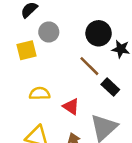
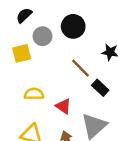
black circle: (99, 33) -> (73, 26), moved

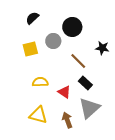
gray circle: (42, 36) -> (53, 41), moved
black rectangle: (100, 88) -> (85, 83), moved

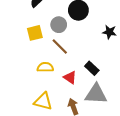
brown line: (78, 61) -> (60, 46), moved
gray triangle: (89, 108) -> (96, 94), turned 45

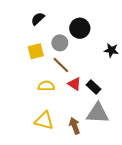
red triangle: (70, 78) -> (75, 84), moved

